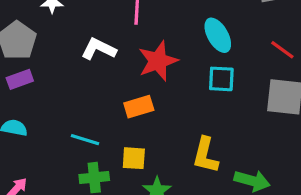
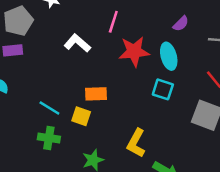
red star: (158, 61) -> (134, 51), moved
yellow square: (134, 158) -> (81, 116), moved

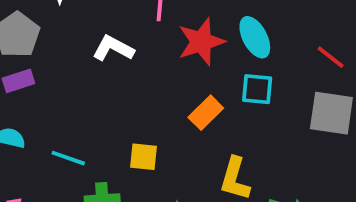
orange rectangle: (96, 94) -> (206, 113), moved, turned -30
cyan line: (49, 108) -> (68, 158), moved

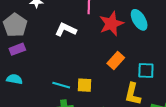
cyan square: (257, 89) -> (146, 70), moved
cyan line: (68, 158) -> (61, 85), moved

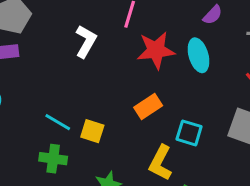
white L-shape: (66, 30) -> (86, 41), turned 80

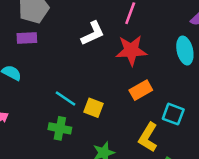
white L-shape: (86, 41) -> (93, 33), turned 32
red star: (156, 50) -> (131, 50), moved

